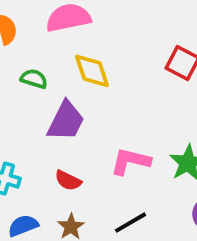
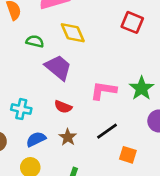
purple trapezoid: (66, 121) -> (58, 67), turned -72

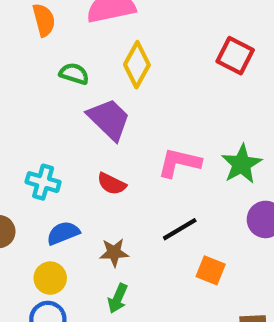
yellow diamond: (73, 33) -> (137, 65), turned 48
brown star: (68, 137) -> (114, 253), moved, turned 30

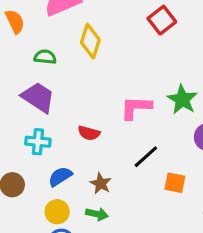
red square: (235, 56) -> (162, 20), turned 36
purple trapezoid: (109, 119) -> (38, 97), moved
brown star: (114, 253) -> (101, 184), turned -30
green arrow: (118, 298) -> (97, 214), moved, turned -90

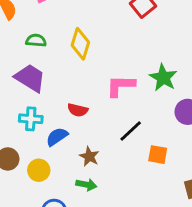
yellow diamond: (90, 41) -> (80, 44), moved
blue semicircle: (60, 177) -> (57, 137), moved
yellow circle: (57, 212) -> (39, 170), moved

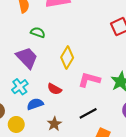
yellow diamond: (80, 44) -> (67, 57), moved
cyan cross: (31, 119) -> (20, 87), turned 35

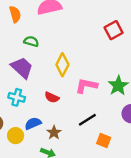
cyan cross: (20, 87) -> (17, 97), turned -35
blue semicircle: (35, 104) -> (33, 123), moved

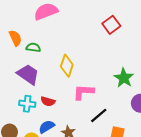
orange semicircle: (15, 14) -> (15, 38), moved
pink L-shape: (86, 86) -> (83, 92), moved
red semicircle: (52, 97) -> (48, 101), moved

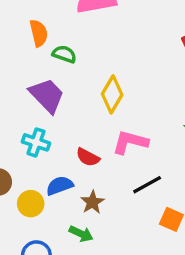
red semicircle: (48, 101) -> (88, 157), moved

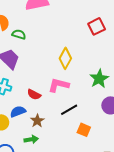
yellow diamond: (112, 94) -> (65, 58), moved
green arrow: (81, 234) -> (31, 139), turned -32

